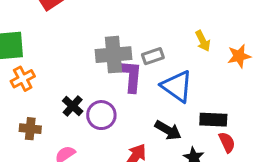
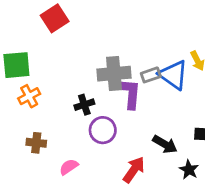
blue triangle: (177, 86) -> (173, 75), moved
black cross: (73, 106) -> (84, 105), moved, turned 30

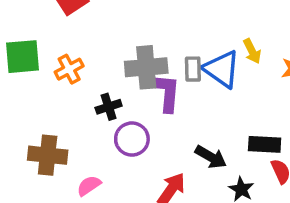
gray rectangle: (151, 75) -> (193, 69), turned -72
orange cross: (29, 96) -> (69, 69), moved
brown cross: (36, 143) -> (48, 155), size x1.5

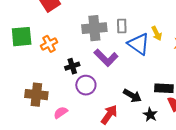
gray cross: (146, 67) -> (94, 28), moved
gray rectangle: (193, 69) -> (122, 26), moved
purple L-shape: (166, 92) -> (106, 58), turned 130

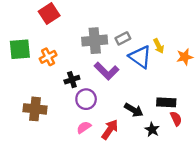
gray rectangle: (122, 26) -> (123, 38), turned 64
pink semicircle: (61, 112) -> (84, 127), moved

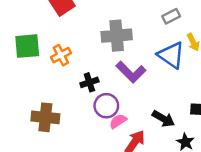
gray rectangle: (123, 38) -> (171, 16), moved
pink semicircle: (84, 127) -> (118, 121), moved

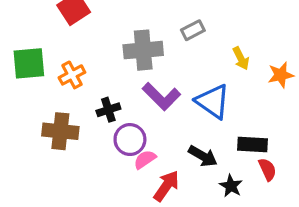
gray rectangle: (171, 16) -> (193, 30), moved
blue triangle: (171, 55) -> (213, 101), moved
brown cross: (45, 117) -> (60, 131), moved

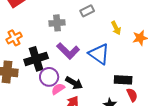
gray cross: (143, 50) -> (57, 23), size x0.7
black cross: (108, 110) -> (36, 59), size x1.6
black arrow: (203, 156) -> (74, 83), moved

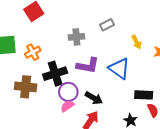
purple L-shape: (68, 51) -> (88, 65), turned -35
pink semicircle: (58, 89) -> (67, 106), moved

